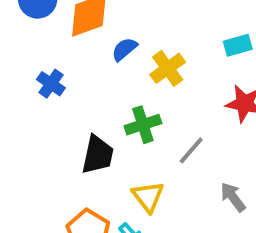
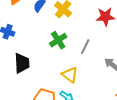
black trapezoid: (98, 155) -> (22, 63), moved

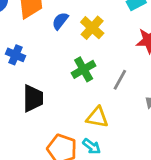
yellow triangle: (70, 75) -> (97, 117), turned -30

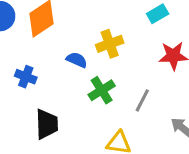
blue semicircle: (60, 21) -> (77, 60), moved, turned 78
yellow cross: (92, 28) -> (110, 44), turned 30

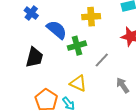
blue semicircle: (77, 60) -> (57, 30), moved, size x1.5
blue cross: (26, 77) -> (31, 13), moved

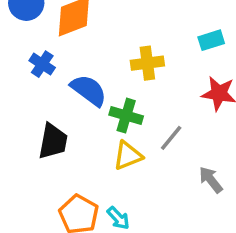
green cross: (77, 46) -> (126, 116), turned 36
yellow triangle: (78, 83) -> (128, 156), moved, turned -42

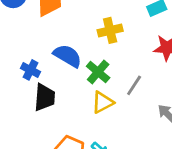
blue cross: (42, 64) -> (30, 70), moved
green cross: (126, 116) -> (98, 72), turned 30

